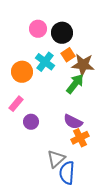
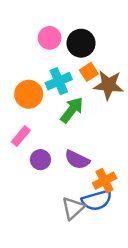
cyan cross: (45, 62) -> (59, 81), turned 30
green arrow: (75, 84) -> (72, 110), moved
purple semicircle: (73, 122) -> (77, 160), moved
blue semicircle: (67, 173) -> (97, 200), moved, turned -110

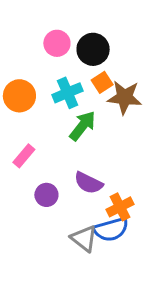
orange circle: (29, 94) -> (19, 96), moved
purple circle: (40, 160) -> (46, 195), moved
gray triangle: (73, 208) -> (84, 238), turned -40

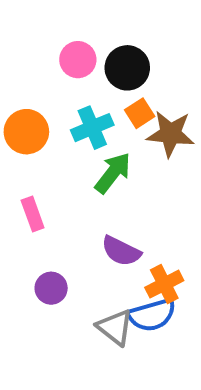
pink rectangle: (24, 156) -> (33, 214), turned -60
purple circle: (46, 195) -> (51, 288), moved

